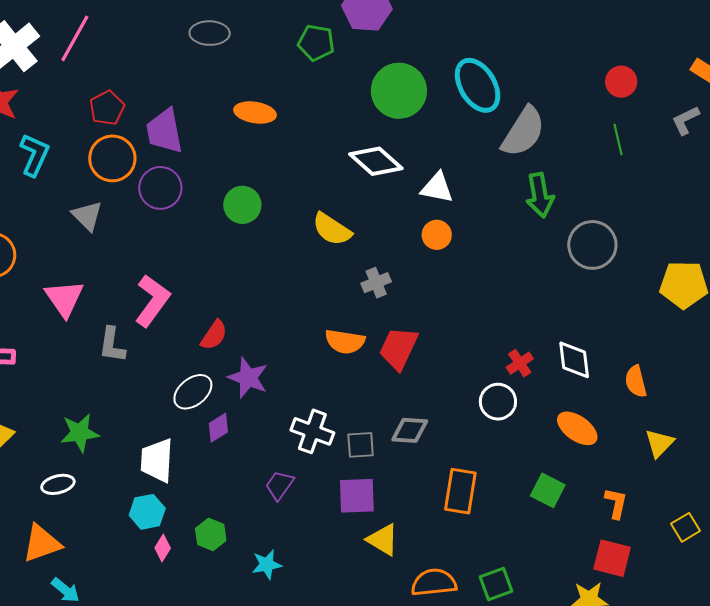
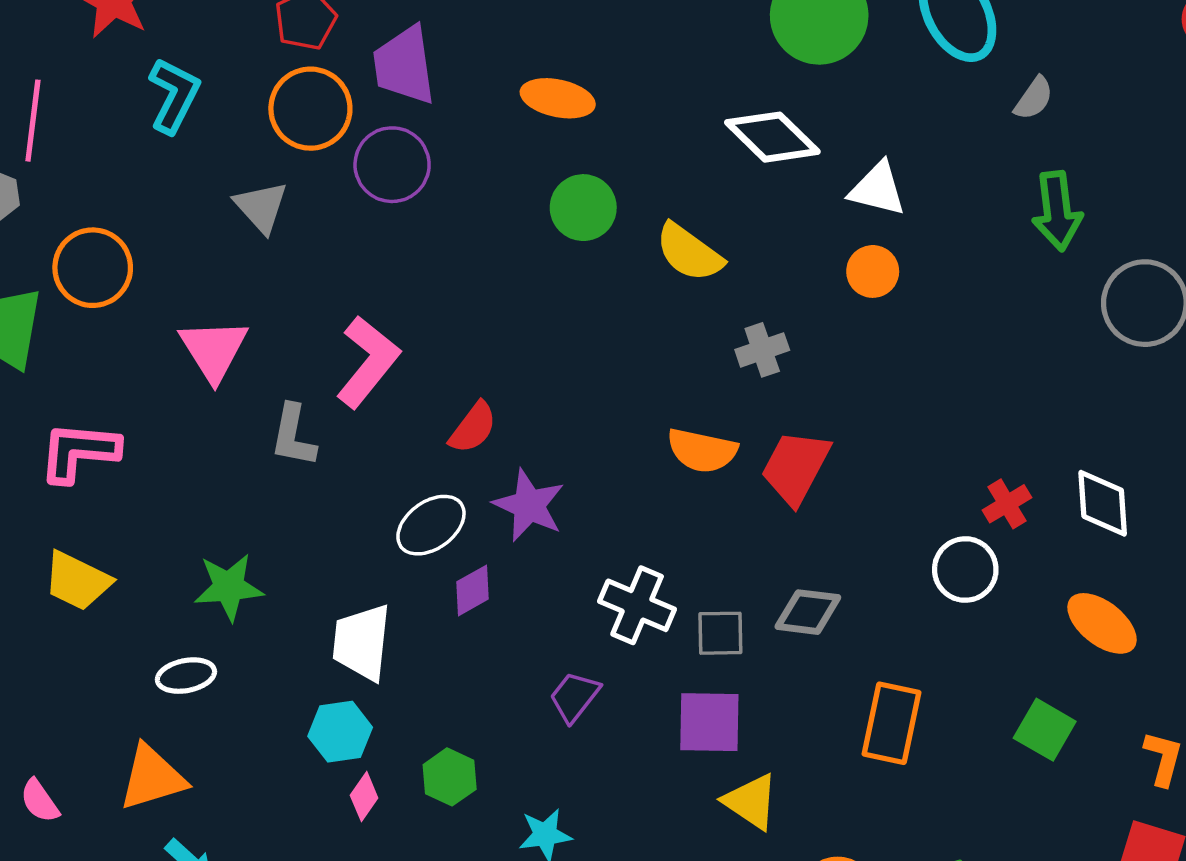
orange ellipse: (255, 113) -> (558, 98), moved
gray semicircle: (523, 132) -> (1034, 98), size x0.5
green circle: (242, 205) -> (583, 208), moved

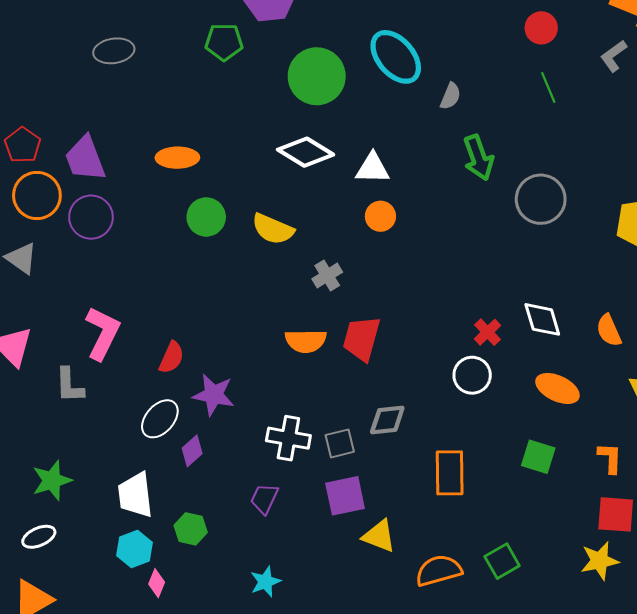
green hexagon: (450, 777) -> (191, 529), moved

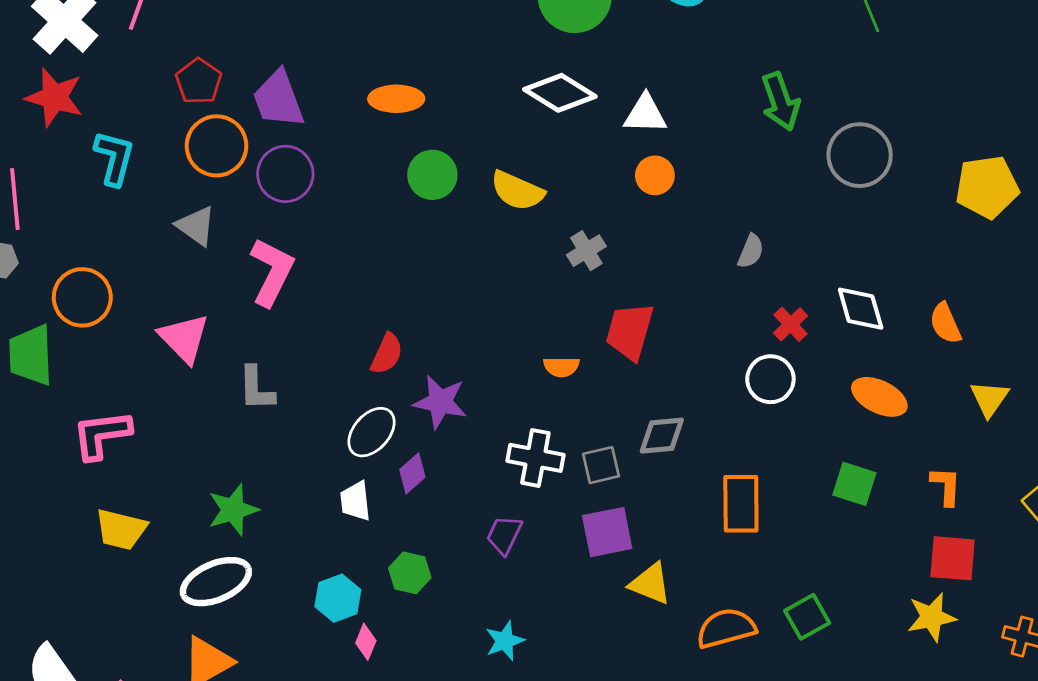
gray semicircle: (450, 96) -> (751, 251), moved
pink L-shape: (103, 333) -> (272, 272), moved
orange semicircle: (306, 341) -> (561, 367), moved, size x0.7
white trapezoid: (135, 495) -> (355, 501), moved, size x0.7
white ellipse: (39, 537) -> (216, 582), size x1.6

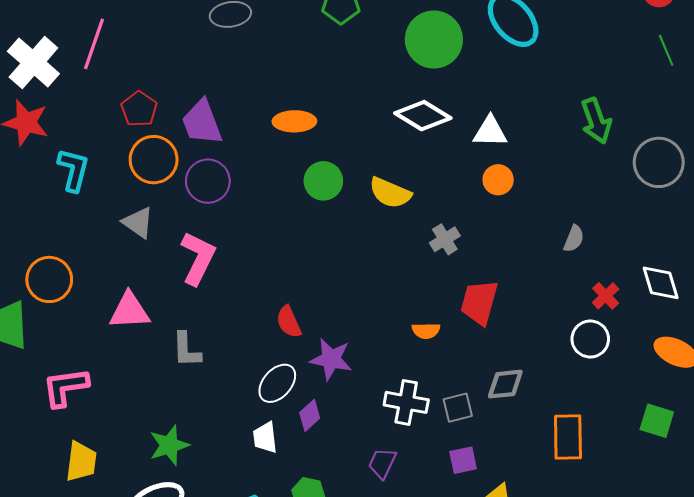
pink triangle: (184, 338) -> (129, 311), turned -48
red semicircle: (387, 354) -> (289, 322), turned 132
yellow trapezoid: (121, 529) -> (81, 461), turned -96
purple square: (607, 532) -> (463, 460), size x0.7

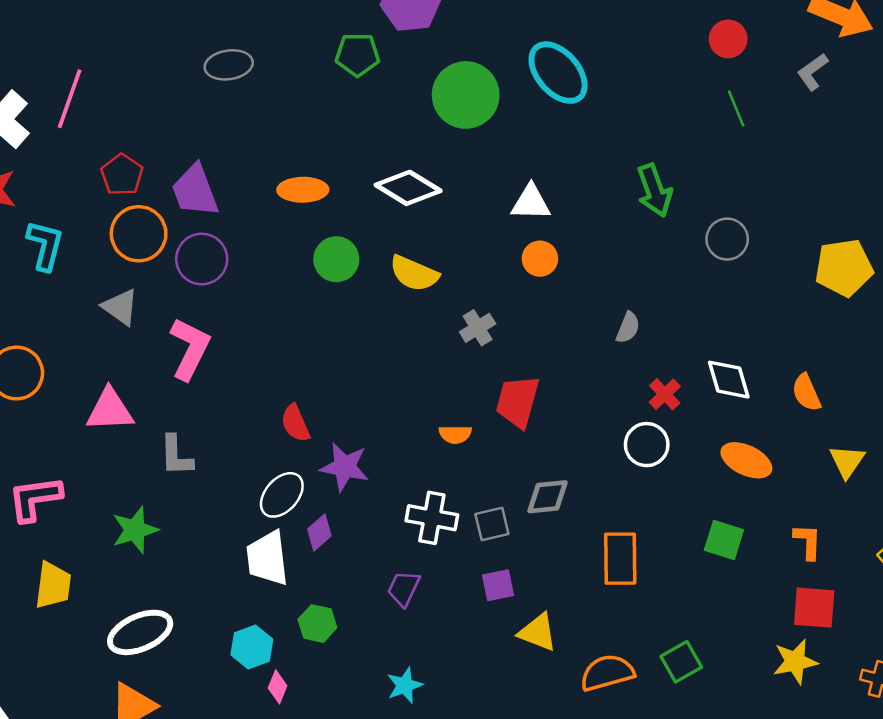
white diamond: (423, 116) -> (408, 188), moved
gray circle: (659, 162) -> (727, 239), size x0.7
white trapezoid: (265, 438) -> (267, 558), size x1.5
green star: (169, 445) -> (135, 530), moved

